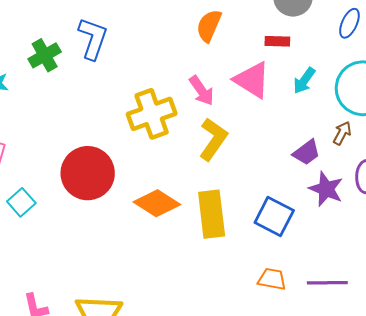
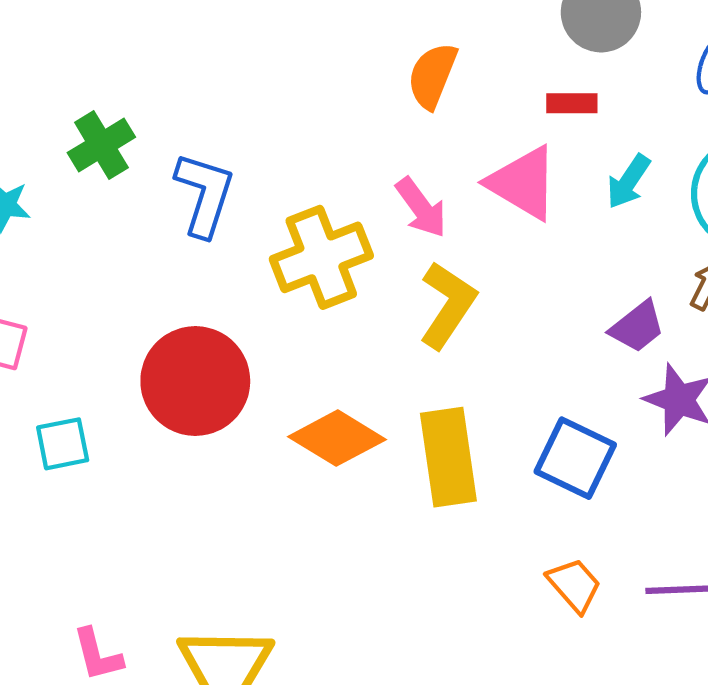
blue L-shape: (93, 38) -> (205, 194), moved
cyan square: (21, 202) -> (63, 444), turned 32
orange trapezoid: (272, 279) -> (574, 585), turned 40

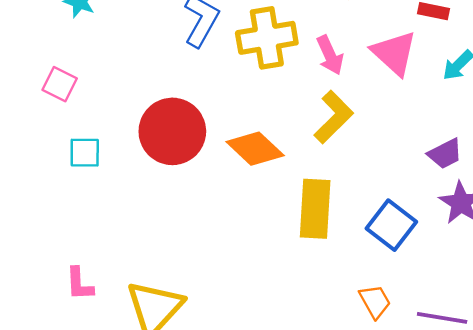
yellow cross: (321, 257) -> (267, 38), moved
orange diamond: (337, 438) -> (255, 149), moved

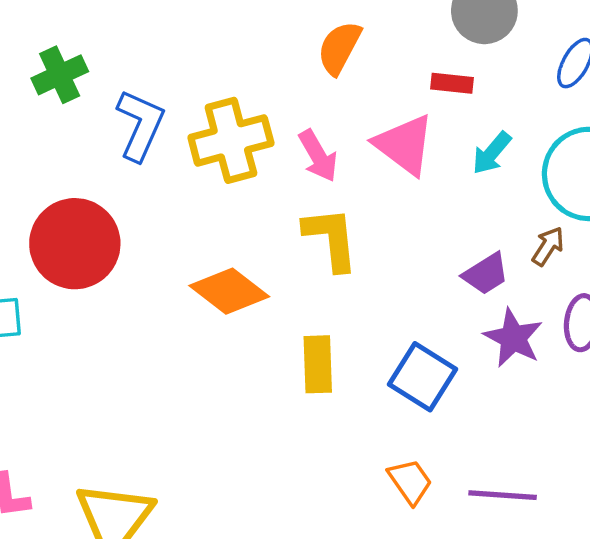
yellow L-shape: (334, 117) -> (331, 239), turned -46
red circle: (172, 131) -> (75, 244), moved
yellow rectangle: (315, 209) -> (318, 364), size x0.7

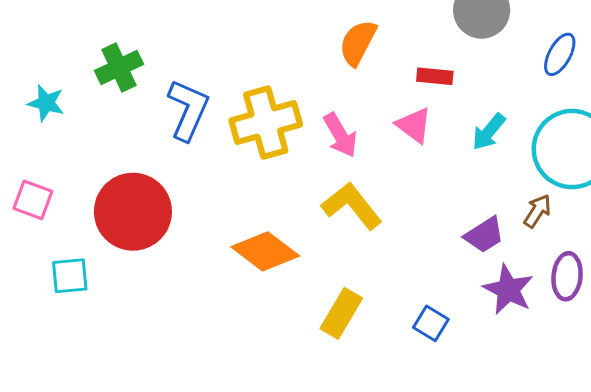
red rectangle: (452, 83) -> (435, 76), moved
pink triangle: (404, 145) -> (414, 125), size x0.7
yellow L-shape: (331, 239) -> (352, 206), turned -32
yellow rectangle: (318, 364) -> (341, 313), turned 33
blue square: (423, 377) -> (431, 323), size x0.6

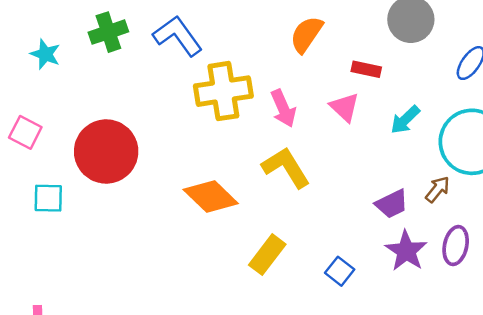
blue L-shape: (188, 110) -> (178, 36), moved, turned -66

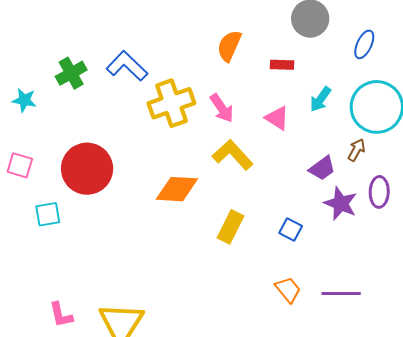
pink triangle: (345, 107) -> (277, 118), moved
orange diamond: (211, 197) -> (177, 189), turned -30

